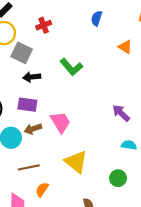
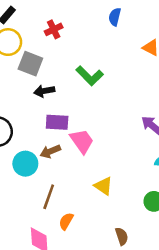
purple rectangle: (27, 105) -> (57, 122), moved
yellow triangle: (76, 162) -> (103, 186), size x0.7
brown line: (29, 167) -> (49, 197), turned -55

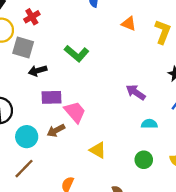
red cross: (54, 29) -> (32, 17), moved
brown arrow: (50, 151) -> (56, 130), moved
brown line: (49, 197) -> (24, 169), moved, turned 30

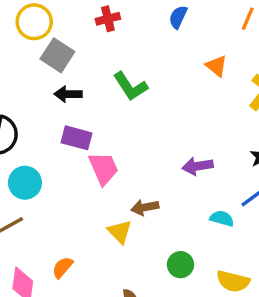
red cross: (32, 17) -> (108, 19), moved
purple arrow: (136, 92) -> (198, 166), turned -60
cyan semicircle: (149, 124) -> (222, 218), moved
brown arrow: (56, 130) -> (145, 207), moved

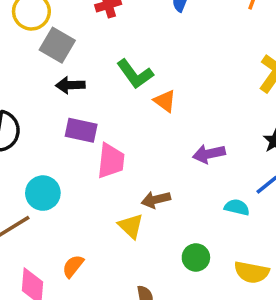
orange triangle: (216, 66) -> (165, 101), moved
pink trapezoid: (103, 168) -> (111, 161), turned 33
cyan circle: (25, 183) -> (43, 193), moved

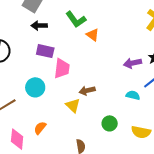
purple arrow: (209, 154) -> (132, 63), moved
cyan circle: (43, 193) -> (35, 87), moved

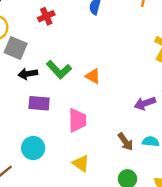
green L-shape: (76, 19) -> (59, 70), moved
pink trapezoid: (62, 68) -> (77, 120), moved
brown arrow: (87, 91) -> (125, 142), moved, turned -105

